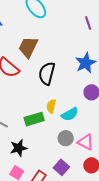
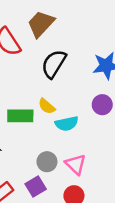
yellow semicircle: (51, 106) -> (47, 106), turned -80
gray circle: (66, 138) -> (47, 162), moved

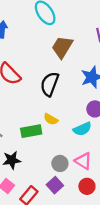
brown trapezoid: (41, 24) -> (62, 47), moved
cyan semicircle: (67, 124) -> (82, 129), moved

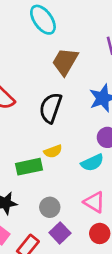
yellow semicircle: (51, 119) -> (53, 151), turned -48
gray circle: (60, 163) -> (50, 207), moved

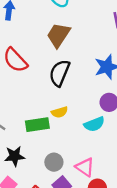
brown trapezoid: (65, 62) -> (58, 35), moved
pink triangle: (94, 202) -> (85, 167), moved

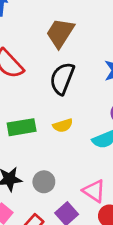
green rectangle: (37, 125) -> (22, 127), moved
gray circle: (54, 162) -> (44, 182), moved

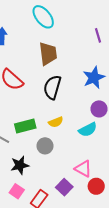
brown trapezoid: (60, 33) -> (48, 54), turned 145
gray circle: (44, 182) -> (45, 146), moved

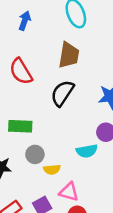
yellow semicircle: (56, 122) -> (52, 169), moved
pink triangle: (83, 169) -> (69, 192), turned -30

